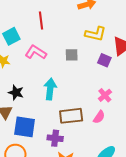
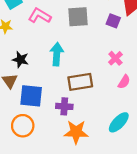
gray square: (72, 55) -> (78, 17), size x1.5
pink semicircle: (99, 117) -> (124, 82), moved

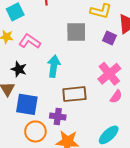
pink L-shape: (40, 16) -> (30, 41), moved
pink cross: (115, 58) -> (109, 74), size x1.6
orange circle: (23, 126) -> (35, 131), moved

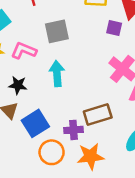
gray square: (76, 32) -> (57, 31), moved
brown rectangle: (74, 94) -> (98, 114), moved
blue square: (27, 104) -> (35, 123), turned -30

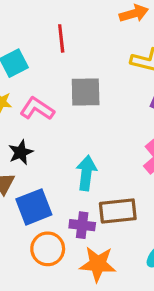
cyan arrow: (57, 73) -> (86, 173), moved
black star: (18, 85) -> (21, 152), turned 30

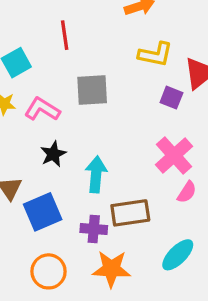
black star: (21, 152) -> (53, 154), moved
orange circle: (48, 249) -> (49, 271), moved

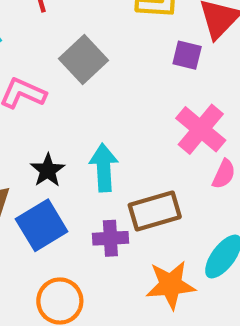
gray square: (92, 90) -> (84, 59), turned -32
black star: (53, 154) -> (48, 170), moved
orange star: (111, 269) -> (171, 285), moved

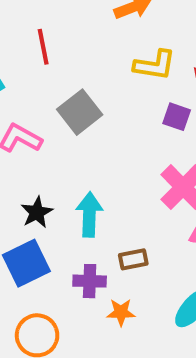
brown rectangle: (155, 211) -> (133, 259), size x0.6
orange star: (171, 285) -> (121, 312), moved, size x0.6

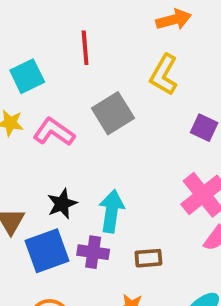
yellow L-shape: (155, 65) -> (164, 75), moved, turned 105
purple cross: (90, 281) -> (93, 252), moved

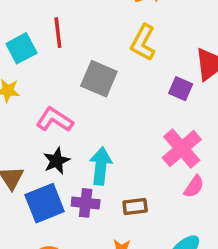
red line: (85, 48) -> (58, 33), moved
gray square: (113, 113) -> (99, 79), turned -33
pink L-shape: (54, 132) -> (55, 120), moved

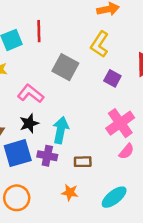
purple square: (181, 89) -> (112, 78), moved

